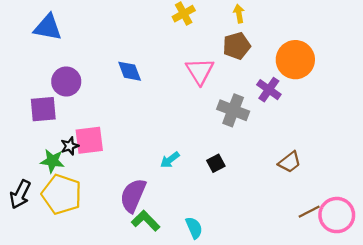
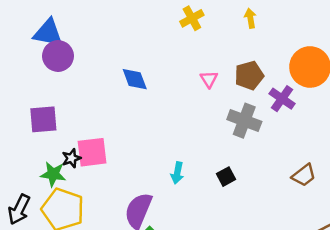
brown pentagon: (237, 46) -> (249, 75), moved
pink triangle: (200, 71) -> (209, 79), size x0.6
purple circle: (66, 82) -> (58, 56), moved
cyan arrow: (170, 160) -> (177, 173), turned -42

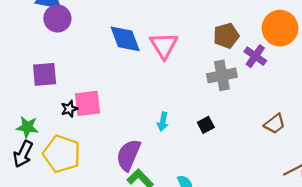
blue diamond: (135, 79) -> (125, 39), size x1.4
pink triangle: (209, 79) -> (164, 45), moved, size x1.8
gray cross: (244, 121) -> (222, 75), turned -32
green star: (53, 174) -> (27, 127), moved

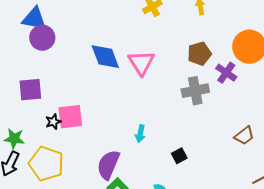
black square: (206, 125) -> (179, 156), moved

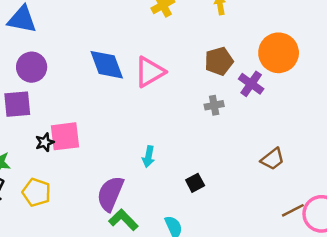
purple circle: (42, 38) -> (32, 67), moved
pink triangle: (141, 63) -> (150, 72), turned 32
gray cross: (195, 91) -> (214, 105), size x0.6
yellow pentagon: (46, 164) -> (36, 192), size x0.7

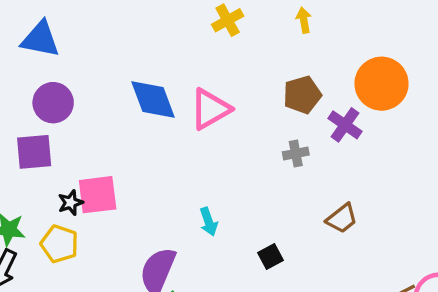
cyan arrow: (149, 157) -> (209, 222), turned -30
brown trapezoid: (273, 159) -> (342, 218), moved
yellow pentagon: (36, 192) -> (59, 244), moved

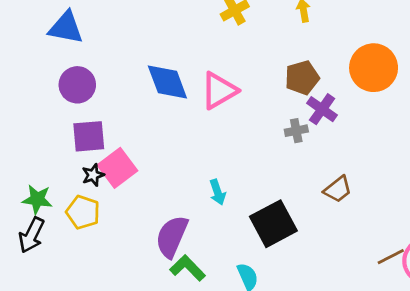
purple cross: (345, 125) -> (322, 109), moved
purple square: (34, 152) -> (89, 136), moved
pink square: (98, 195) -> (117, 168), turned -30
black square: (270, 257) -> (273, 224), size x2.0

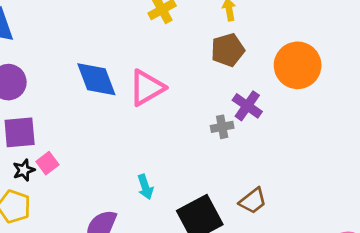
brown pentagon: (302, 78) -> (228, 50), moved
pink square: (117, 168) -> (47, 163), size x0.6
brown trapezoid: (338, 189) -> (253, 201), moved

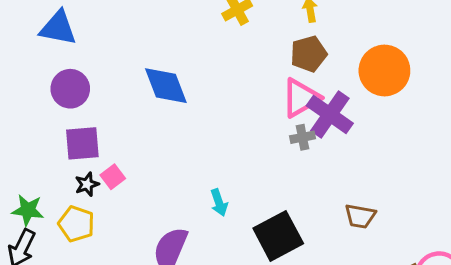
pink triangle: (147, 88) -> (301, 98), moved
purple cross: (247, 106) -> (330, 115), size x1.4
brown trapezoid: (253, 201) -> (360, 216), moved, turned 48

